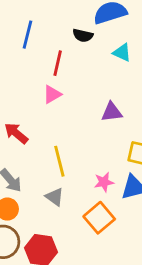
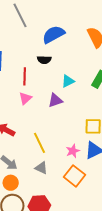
black semicircle: (83, 35) -> (44, 60), moved
cyan triangle: (122, 53) -> (68, 81), moved, turned -40
purple triangle: (112, 112) -> (55, 100), moved

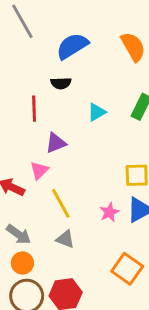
pink triangle: (25, 98) -> (39, 170), moved
purple triangle: (55, 100) -> (56, 143), moved
orange square: (74, 176) -> (127, 269), moved

